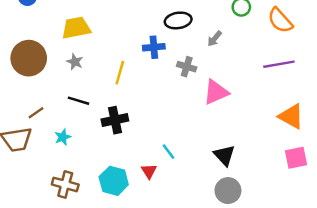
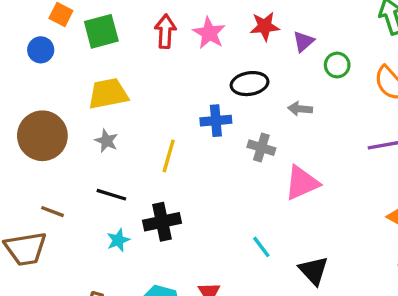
gray arrow: (215, 39) -> (300, 109), turned 56
brown line: (36, 113) -> (52, 212), turned 56
cyan star: (63, 137) -> (118, 240), moved
cyan line: (168, 152) -> (261, 247), moved

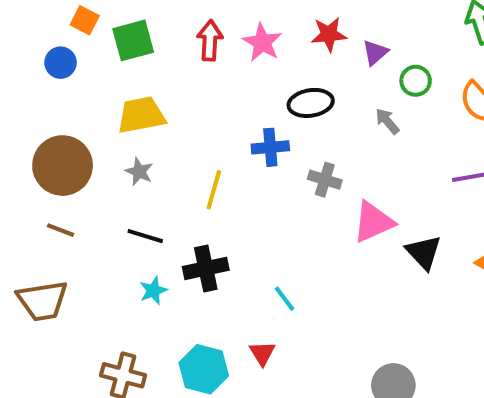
gray arrow: (300, 109) -> (387, 121), moved, turned 45
brown line: (52, 212) -> (61, 230), moved
cyan line: (261, 247) -> (284, 299), moved
black triangle: (314, 270) -> (424, 252), moved

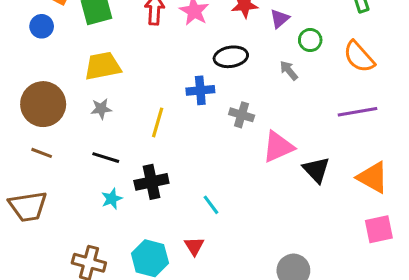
gray star: (139, 172) -> (101, 109), turned -30

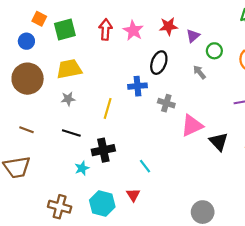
black ellipse: (231, 57) -> (159, 63), turned -60
brown circle: (43, 104) -> (28, 79), moved
cyan star: (112, 199) -> (82, 168), moved

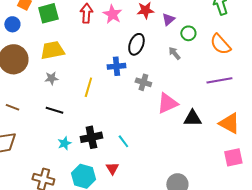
black triangle: (219, 142) -> (192, 118), turned -48
black cross: (103, 150) -> (91, 137), moved

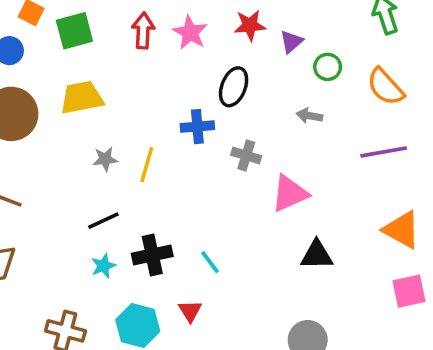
gray arrow: (174, 53) -> (309, 116), moved, turned -40
gray star: (51, 78) -> (105, 159), moved
black line: (54, 110) -> (103, 221), moved, turned -42
black triangle: (192, 118) -> (317, 255), moved

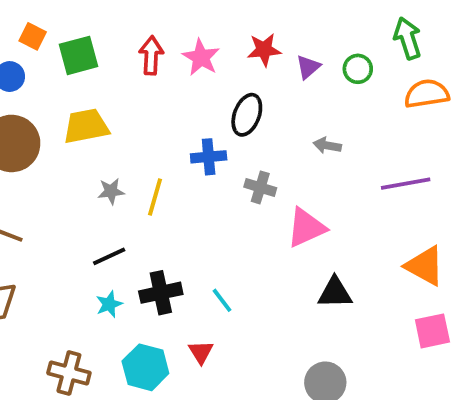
green circle: (328, 67) -> (358, 69), moved
orange semicircle: (385, 87) -> (427, 94), moved, turned 123

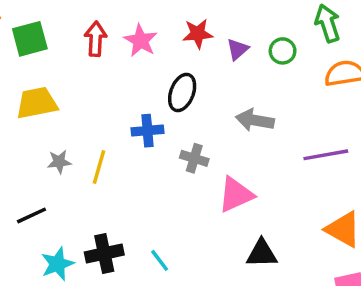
gray arrow: (327, 145) -> (255, 120), size x1.5
black line: (109, 256) -> (32, 215), moved
cyan star: (109, 304) -> (57, 264), size x1.4

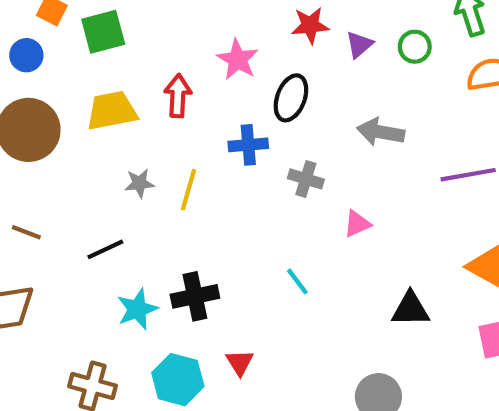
red arrow: (96, 39) -> (178, 96), moved
pink star: (141, 41) -> (238, 59), moved
pink triangle: (236, 195) -> (357, 224), size x0.6
black triangle: (262, 254) -> (410, 309), moved
cyan line: (160, 260) -> (297, 281), moved

